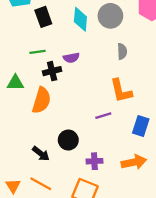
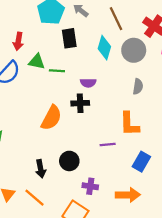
black cross: (52, 71) -> (80, 103), moved
green triangle: (15, 83) -> (37, 62), moved
black arrow: (41, 154) -> (41, 169), turned 30

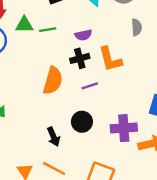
orange L-shape: (129, 124) -> (110, 59), moved
purple line: (108, 144) -> (90, 86), moved
purple cross: (90, 186) -> (124, 128), moved, size x1.5

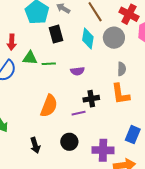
black cross: (80, 58) -> (91, 99), moved
orange L-shape: (110, 59) -> (120, 94), moved
black arrow: (53, 137) -> (35, 145), moved

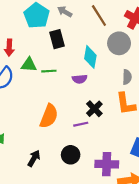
cyan diamond: (88, 38) -> (90, 57), moved
black cross: (91, 99) -> (94, 109), turned -35
black arrow: (35, 145) -> (34, 158), turned -133

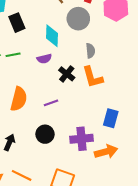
black cross: (94, 109) -> (67, 74), moved

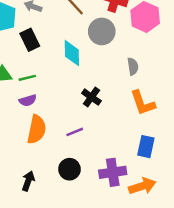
gray semicircle: (90, 51) -> (133, 66), moved
purple semicircle: (44, 59) -> (28, 100), moved
orange L-shape: (93, 77) -> (143, 103), moved

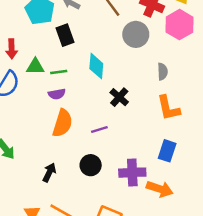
cyan diamond: (72, 53) -> (96, 66), moved
orange arrow: (142, 186) -> (160, 189), turned 30

